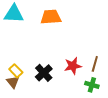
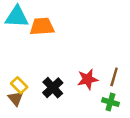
orange trapezoid: (51, 17) -> (42, 26), moved

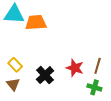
red star: (88, 79) -> (75, 68), turned 30
yellow rectangle: (19, 85) -> (15, 65), moved

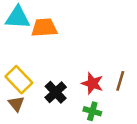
yellow rectangle: (15, 65) -> (19, 80), size x1.5
green cross: (94, 87) -> (92, 111), moved

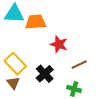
brown line: (120, 81) -> (79, 65), moved, turned 49
red star: (92, 83) -> (59, 44), moved

